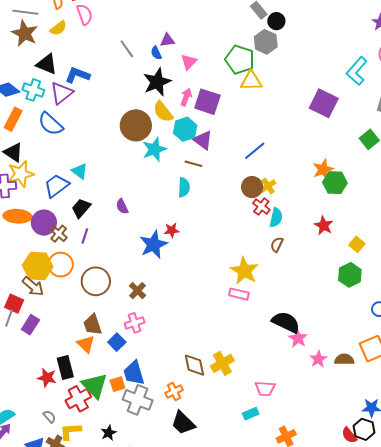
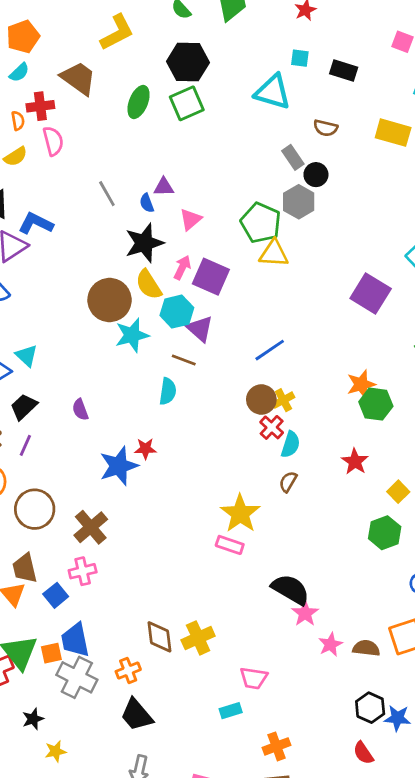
brown cross: (137, 291) -> (91, 527), size x1.4
black hexagon: (364, 429) -> (370, 708), moved

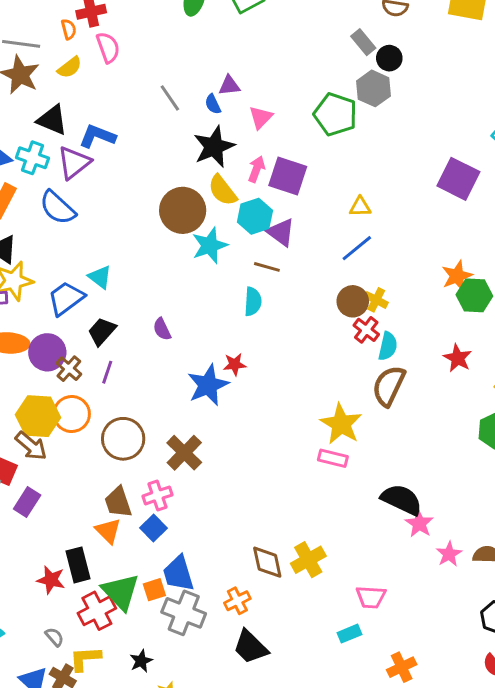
yellow triangle: (274, 253) -> (360, 207), moved, size x0.7
yellow cross: (283, 400) -> (376, 300), turned -30
brown semicircle: (288, 482) -> (389, 386), size x1.8
pink cross: (83, 571) -> (157, 495), moved

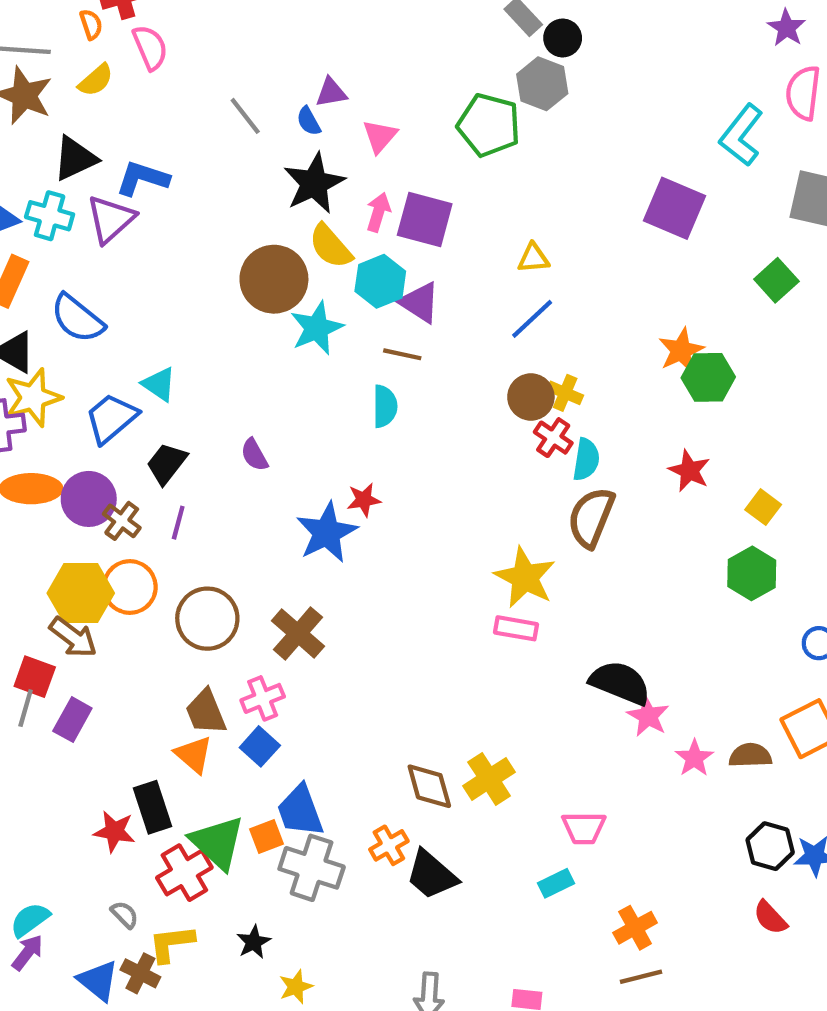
black triangle: (52, 120) -> (75, 158), turned -44
blue semicircle: (58, 208) -> (77, 318), moved
black trapezoid: (250, 647) -> (431, 875), moved

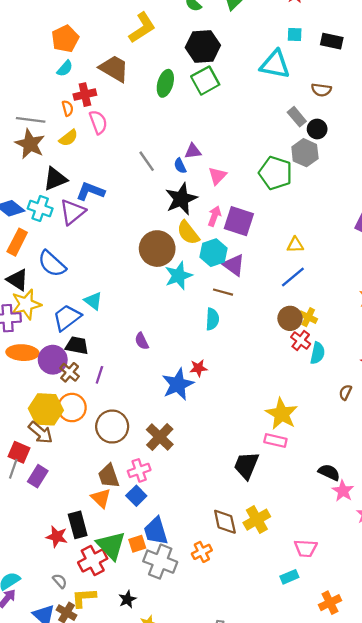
black trapezoid: (167, 463) -> (77, 345), moved, turned 60
brown semicircle: (591, 517) -> (345, 392), moved, size x0.5
black semicircle: (620, 683) -> (329, 472), size x0.7
black trapezoid: (431, 875) -> (246, 465), moved, turned 68

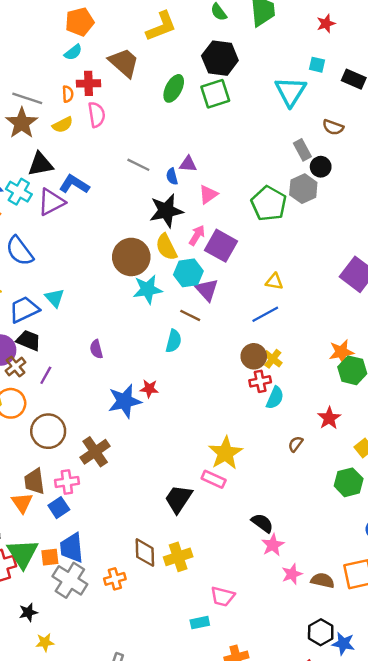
cyan triangle: (275, 64) -> (291, 91), turned 40
gray line: (147, 161) -> (138, 165), turned -40
red cross: (301, 341) -> (260, 381), turned 30

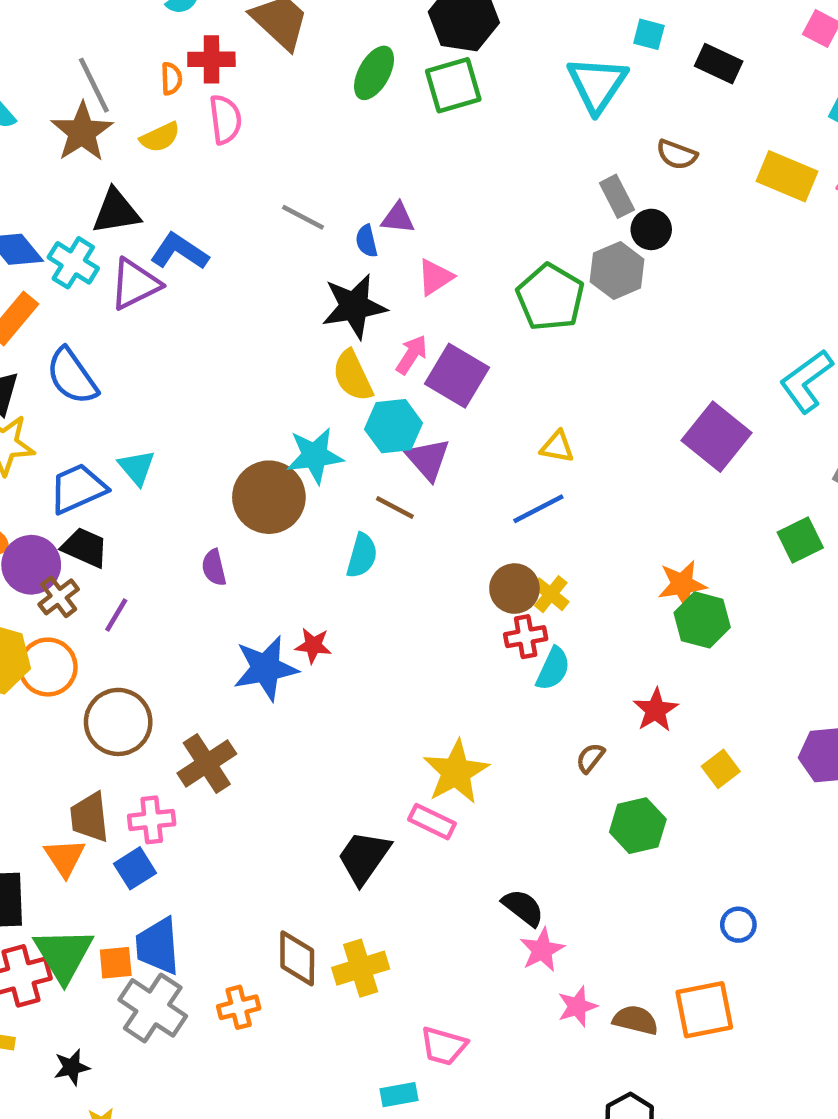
gray line: (27, 98) -> (94, 85), turned 44
brown circle: (131, 257) -> (269, 497), moved
green hexagon: (349, 482) -> (638, 826), moved

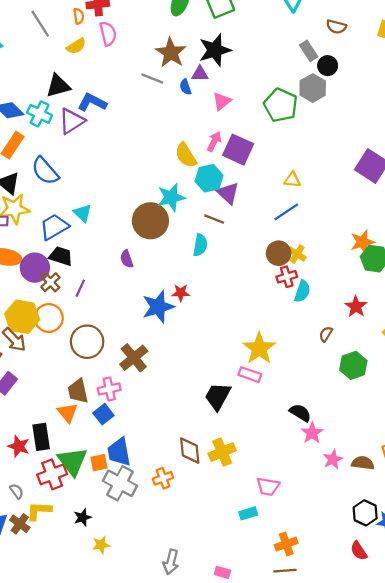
brown star: (82, 132) -> (171, 53), moved
black star: (354, 306) -> (215, 50), moved

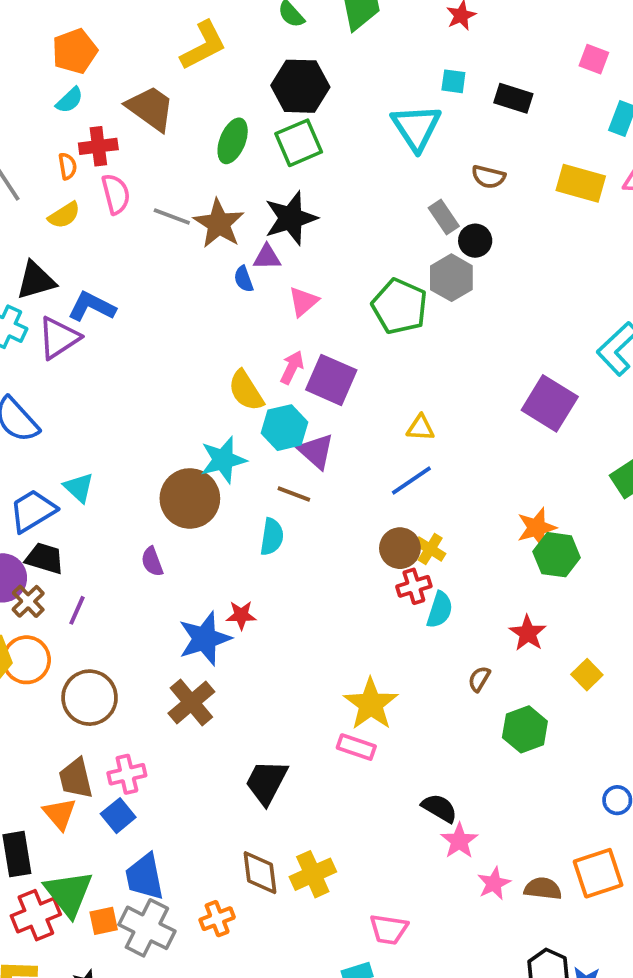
gray line: (152, 78) -> (172, 216), moved
brown cross: (134, 358) -> (191, 703), moved
black trapezoid: (218, 396) -> (266, 782), moved
orange square: (99, 463) -> (104, 921), moved

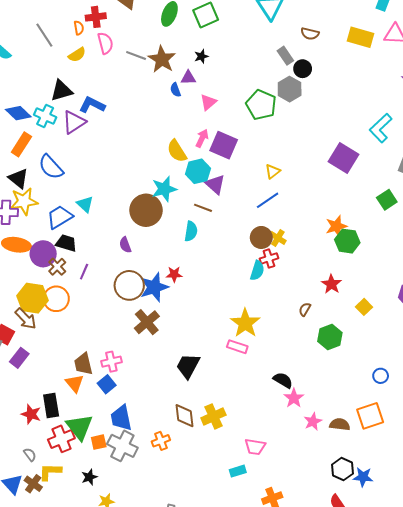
black star: (291, 218) -> (201, 56), size x0.5
yellow triangle: (421, 428) -> (273, 171), turned -42
cyan semicircle: (440, 610) -> (257, 271), moved
brown circle: (90, 698) -> (129, 285), moved

